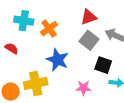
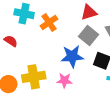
blue star: (58, 60) -> (72, 56), moved, turned -30
pink star: (83, 88) -> (65, 80), moved

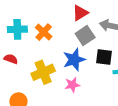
gray square: (88, 36) -> (85, 36), turned 30
yellow cross: (34, 77) -> (43, 72), moved

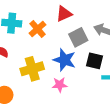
red triangle: (80, 13) -> (64, 14), moved
blue star: (74, 60) -> (64, 60), turned 30

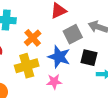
orange cross: (38, 29) -> (33, 38), moved

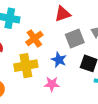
blue star: (59, 57) -> (59, 60), size x0.7

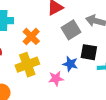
blue star: (59, 60) -> (70, 64), moved

